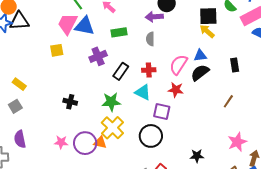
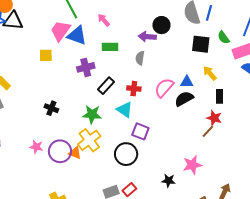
yellow arrow: (207, 31) -> (210, 73), moved
red star: (176, 90) -> (214, 118), moved
pink star: (237, 142) -> (192, 165), moved

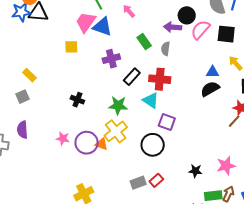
green rectangle: (110, 47) -> (144, 42), moved, turned 56
pink semicircle: (164, 88) -> (200, 30), moved
red cross: (134, 89) -> (160, 79), size x1.5
pink star: (192, 165) -> (226, 166), moved

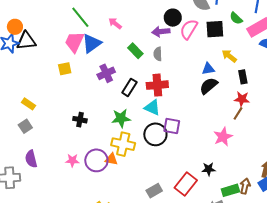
blue triangle: (102, 27) -> (92, 43), turned -45
yellow cross: (116, 131) -> (123, 144), turned -30
black circle: (153, 145) -> (155, 134), moved
pink star: (226, 166) -> (223, 137), moved
red rectangle: (156, 180) -> (186, 184), moved, size x1.6

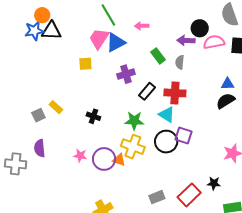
pink arrow: (115, 23) -> (142, 26), turned -48
pink semicircle: (189, 29) -> (214, 42), turned 40
yellow rectangle: (28, 104) -> (56, 107), moved

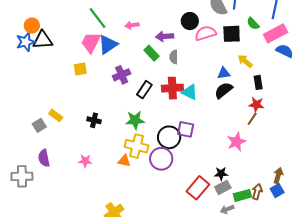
purple arrow: (186, 40) -> (165, 36), moved
cyan triangle: (167, 115) -> (190, 92), moved
purple circle: (104, 159) -> (161, 159), moved
gray rectangle: (157, 197) -> (223, 187), moved

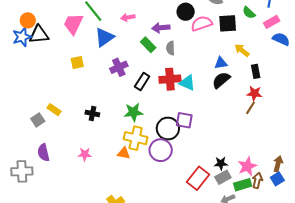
pink rectangle: (276, 33) -> (272, 22), size x0.7
pink trapezoid: (91, 42) -> (73, 24), moved
pink star: (236, 142) -> (247, 166), moved

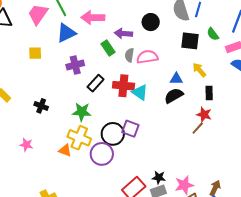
pink arrow: (128, 17) -> (93, 17), size x1.6
pink semicircle: (202, 23) -> (147, 57), moved

